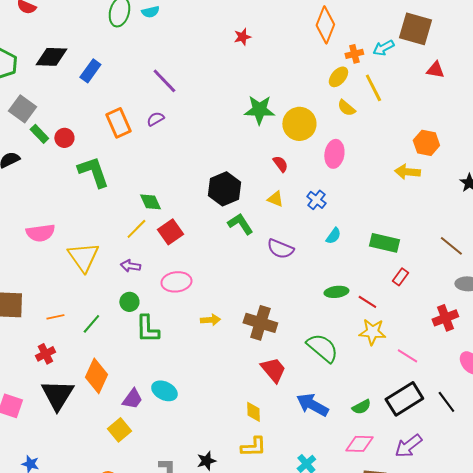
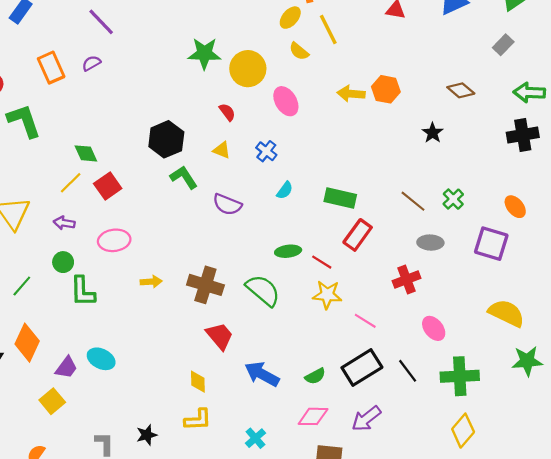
pink ellipse: (334, 154) -> (286, 101), turned -40
yellow arrow: (407, 172) -> (351, 94), moved
red rectangle: (400, 277) -> (358, 235), size x1.6
green semicircle: (322, 348) -> (263, 290), moved

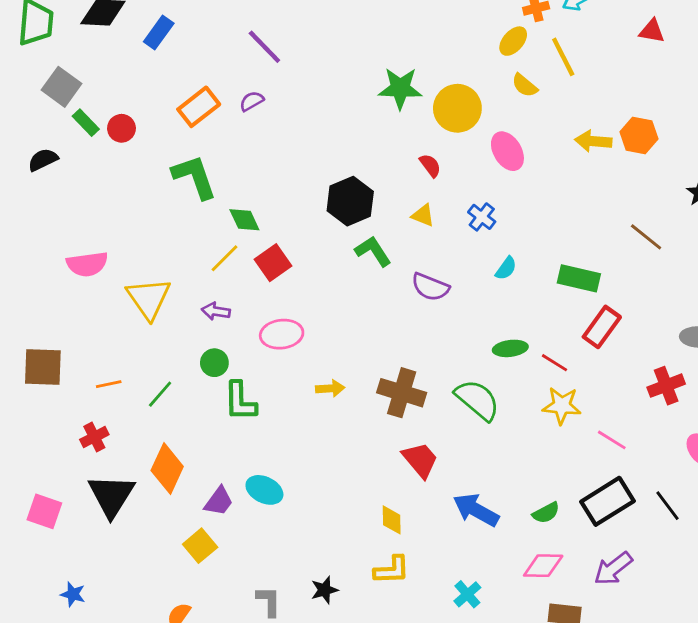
orange rectangle: (51, 68) -> (199, 107), turned 76
green L-shape: (24, 121) -> (194, 177), moved
brown line: (413, 201) -> (646, 237), moved

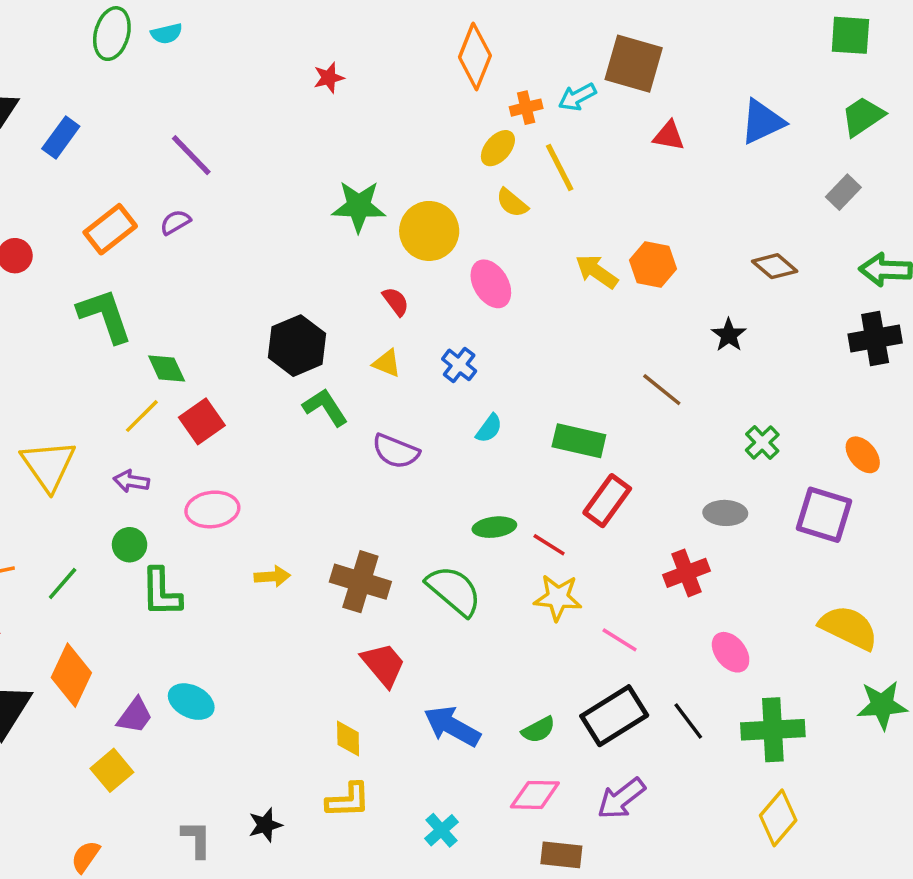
yellow arrow: (593, 141) -> (597, 272), turned 30

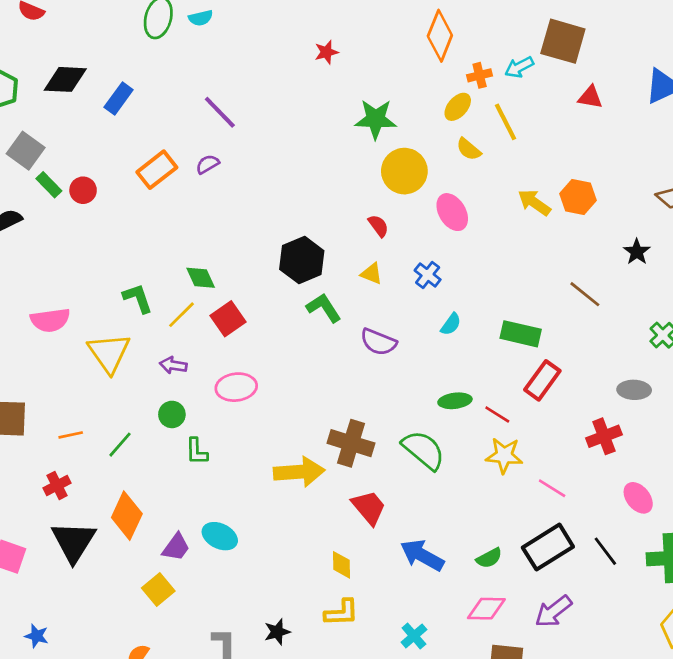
green star: (359, 206) -> (376, 119), moved
green L-shape: (105, 316) -> (138, 298), moved, size x0.7
yellow arrow: (272, 576) -> (299, 472), moved, size x1.8
green L-shape: (161, 592) -> (197, 451), size x0.7

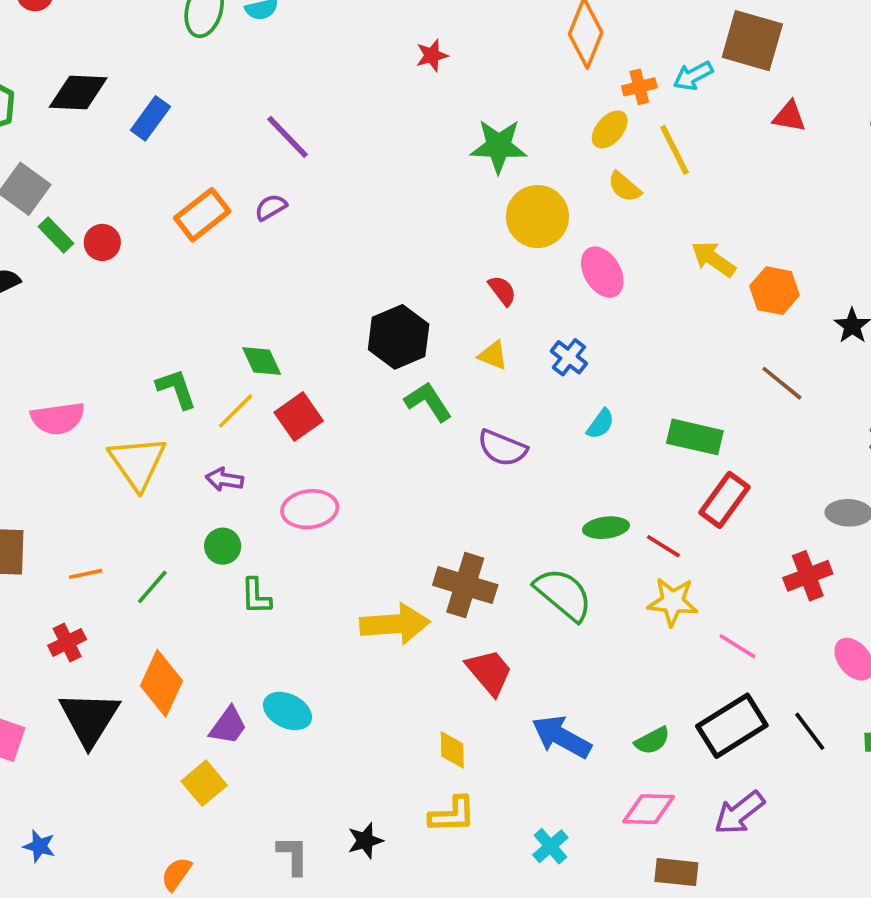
orange hexagon: (578, 197) -> (775, 291), moved

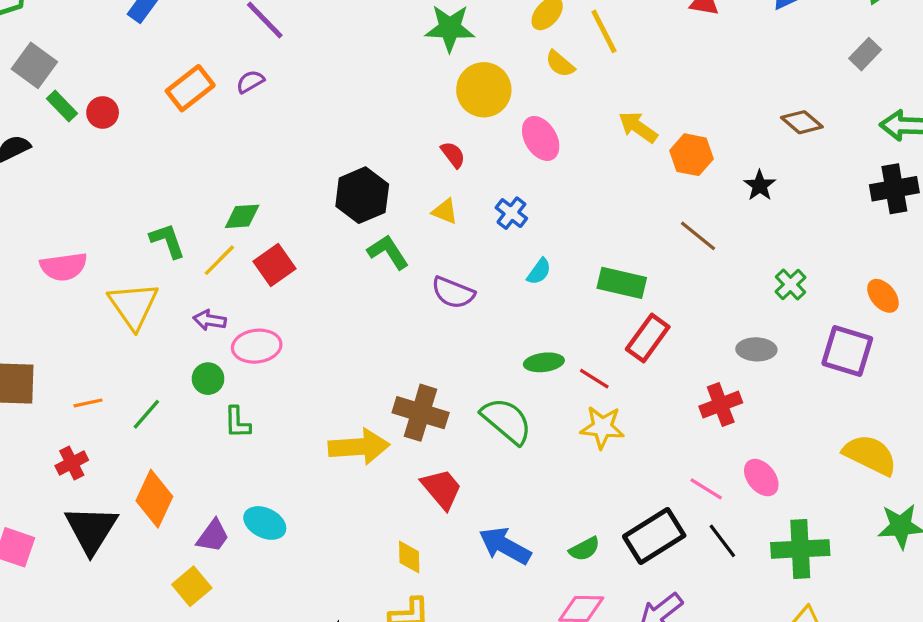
green diamond: (262, 361) -> (242, 216), turned -69
pink ellipse: (310, 509) -> (257, 346), moved
pink line: (737, 646) -> (706, 489), moved

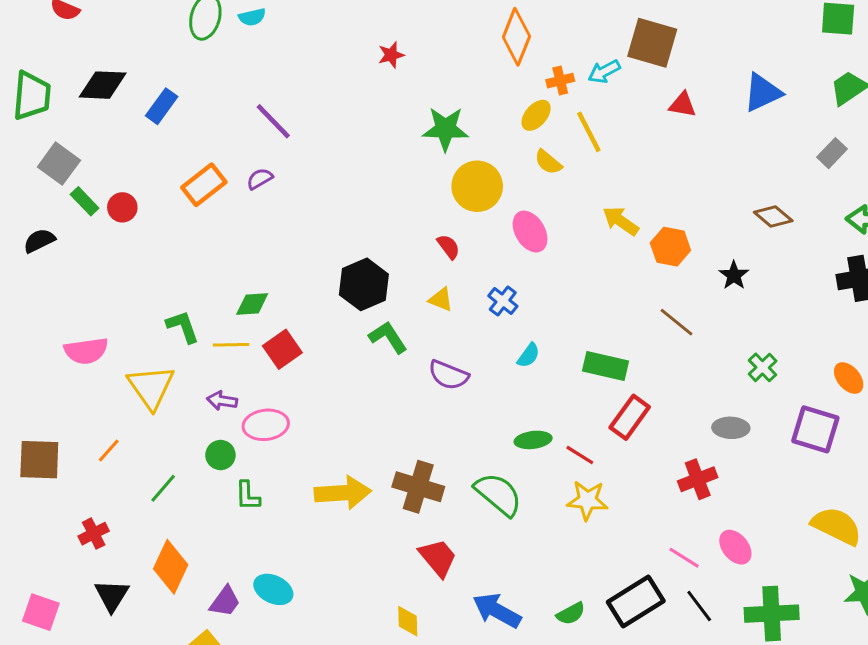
yellow line: (219, 260) -> (231, 345), turned 44
orange line: (88, 403) -> (109, 450), moved, turned -36
yellow arrow: (359, 447) -> (343, 493), moved
black triangle: (91, 529) -> (112, 595), size x0.7

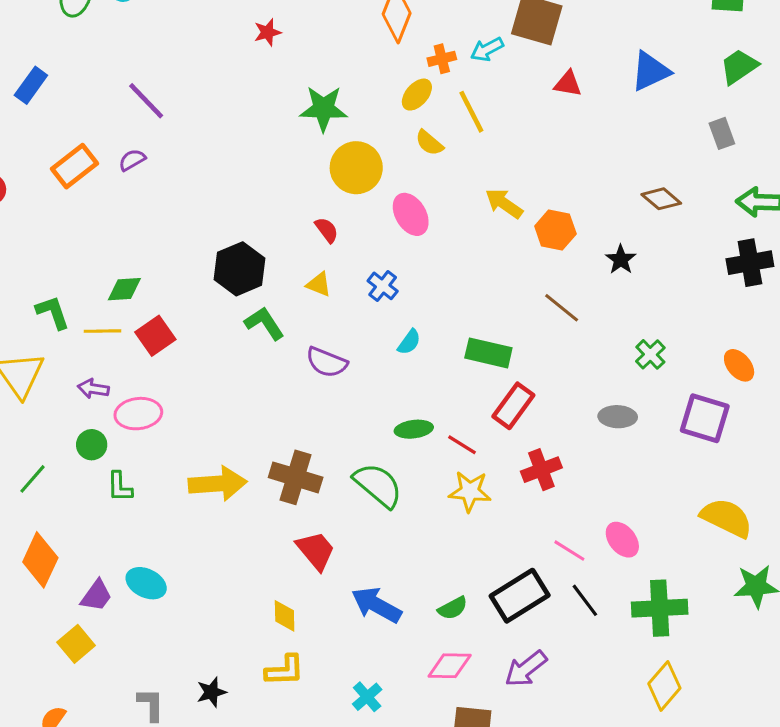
gray rectangle: (832, 153) -> (722, 133), turned -64
red cross: (698, 479) -> (541, 470), moved

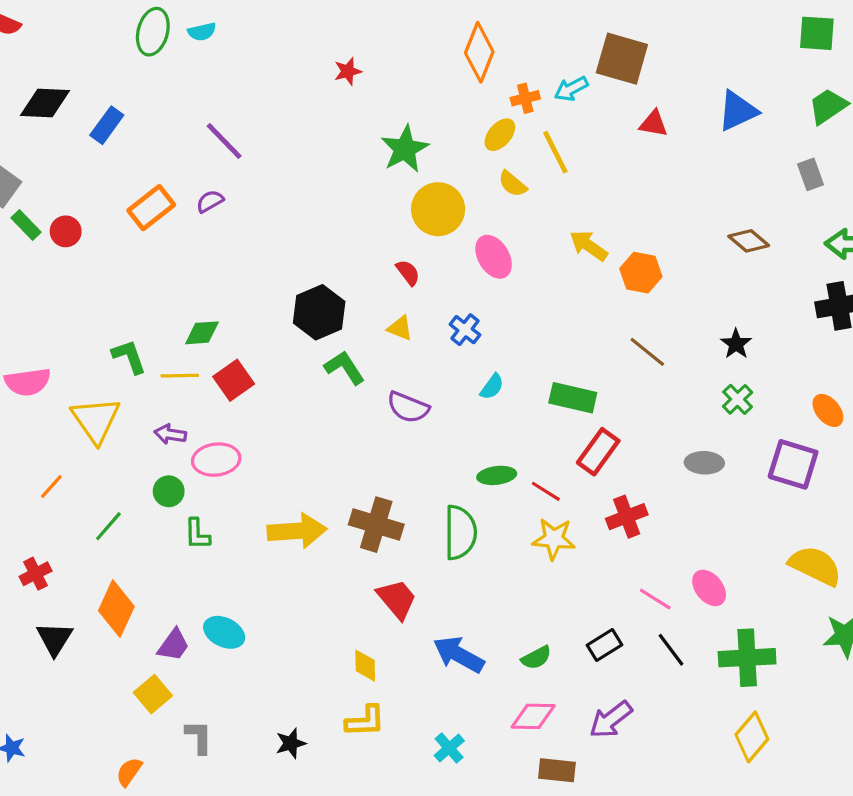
green star: (324, 109) -> (405, 149), turned -30
black star: (621, 260) -> (736, 344), moved
green semicircle: (378, 485) -> (460, 532), turned 50
black rectangle: (520, 596) -> (604, 645), size x0.6
gray L-shape: (151, 705) -> (199, 737), moved

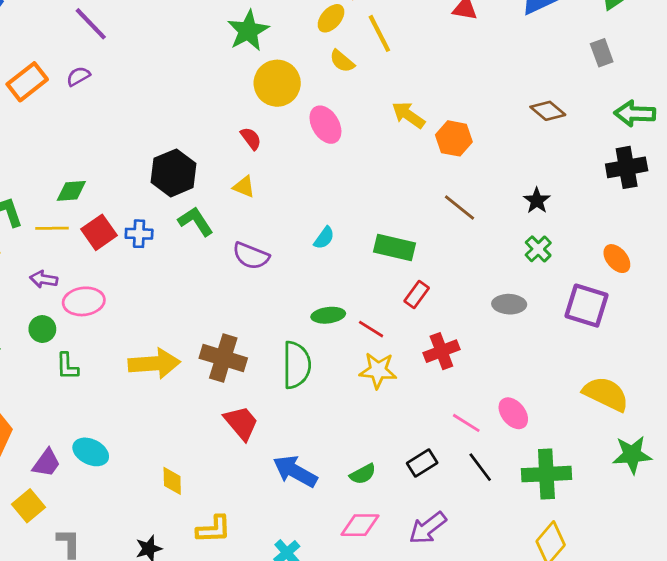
blue cross: (465, 330) -> (139, 234), moved, turned -36
red rectangle: (598, 452) -> (417, 294), size x0.7
yellow diamond: (365, 666) -> (172, 481), moved

